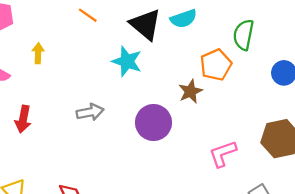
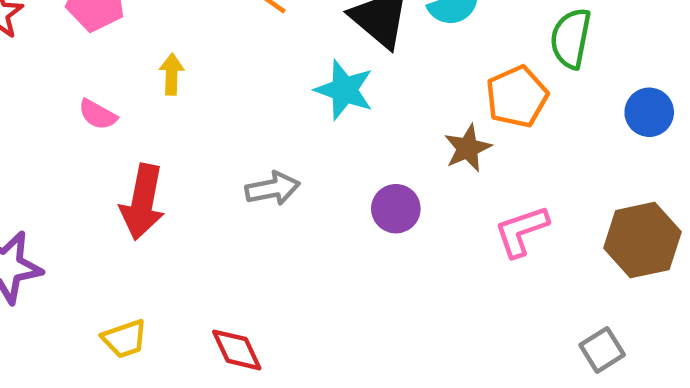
red arrow: (23, 119) -> (142, 202), size x1.4
purple circle: (154, 123) -> (396, 209), size x0.7
pink L-shape: (223, 154) -> (521, 231), moved

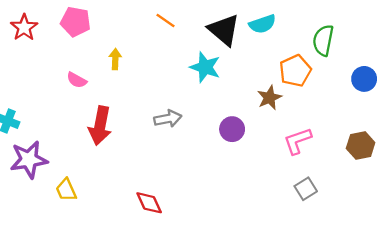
brown hexagon: (642, 240) -> (361, 146), size x0.7
yellow trapezoid: (125, 339) -> (66, 190), moved, turned 85
gray square: (602, 350) -> (306, 189), moved

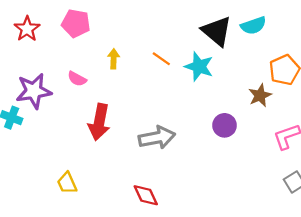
orange line: (165, 20) -> (161, 59), moved
gray arrow: (168, 119) -> (157, 138), moved, size x1.4
purple star: (29, 160) -> (34, 91), moved

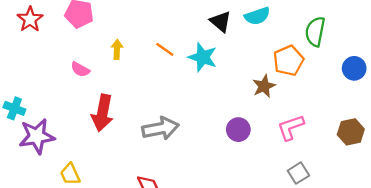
black triangle: (217, 31) -> (221, 22), size x0.7
purple star: (34, 91) -> (37, 136), moved
purple circle: (225, 125) -> (238, 130), moved

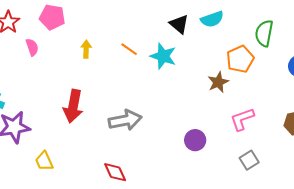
pink semicircle: (80, 69) -> (32, 47), moved, turned -138
purple circle: (238, 130) -> (195, 140), moved

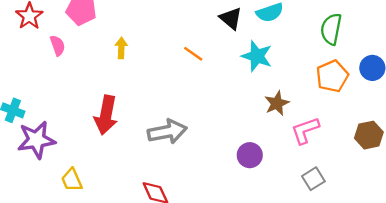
orange line: (129, 49) -> (193, 54), moved
cyan star: (163, 56) -> (257, 56), moved
orange pentagon: (240, 59) -> (332, 76), moved
brown star: (218, 82) -> (277, 103), moved

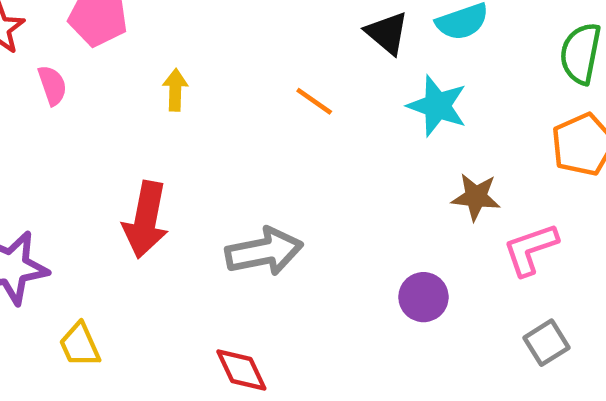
brown star: (277, 103) -> (476, 197), turned 30

